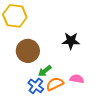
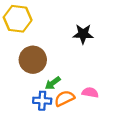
black star: (71, 41) -> (83, 34), moved
blue cross: (36, 86) -> (42, 101), turned -35

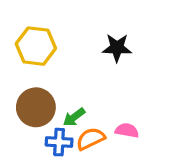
yellow hexagon: (18, 19) -> (36, 46), moved
brown circle: (33, 60) -> (36, 107), moved

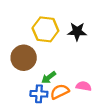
yellow hexagon: (36, 46) -> (45, 29), moved
brown circle: (36, 107) -> (24, 58), moved

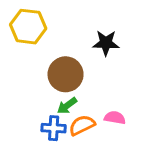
yellow hexagon: (45, 29) -> (28, 27), moved
brown circle: (24, 58) -> (66, 74), moved

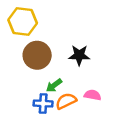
black star: (106, 43) -> (79, 55), moved
brown circle: (66, 74) -> (37, 55), moved

